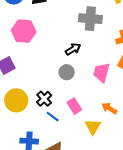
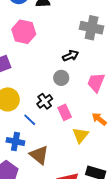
black cross: (44, 99) -> (45, 101), moved
blue line: (53, 117) -> (30, 120), moved

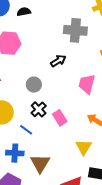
gray circle: (61, 78) -> (34, 85), moved
yellow triangle: (80, 135) -> (84, 147), moved
brown triangle: (39, 155) -> (40, 163), turned 30

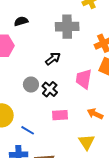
black semicircle: (24, 12) -> (21, 21), moved
black cross: (39, 109) -> (50, 89), moved
pink rectangle: (60, 118) -> (60, 115), turned -56

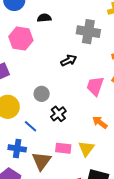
gray circle: (31, 85) -> (42, 94), moved
black cross: (50, 89) -> (58, 114), moved
pink rectangle: (60, 115) -> (63, 148), moved

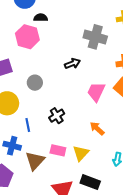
black semicircle: (44, 18) -> (41, 18), moved
gray circle: (42, 94) -> (35, 83), moved
blue line: (31, 126) -> (28, 125), turned 32

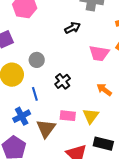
gray circle: (35, 83) -> (37, 60), moved
pink trapezoid: (96, 92) -> (99, 53), turned -100
blue cross: (12, 146) -> (22, 116), turned -36

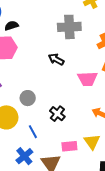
black arrow: (72, 28) -> (56, 59), turned -112

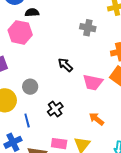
gray cross: (69, 27) -> (88, 28), size x0.7
black arrow: (56, 59) -> (65, 65), moved

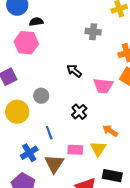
black cross: (55, 109) -> (79, 112), moved
orange arrow: (96, 119) -> (110, 131), moved
blue line: (27, 120) -> (49, 133), moved

